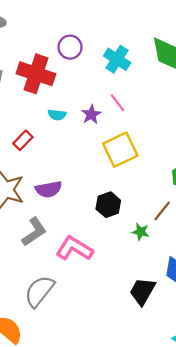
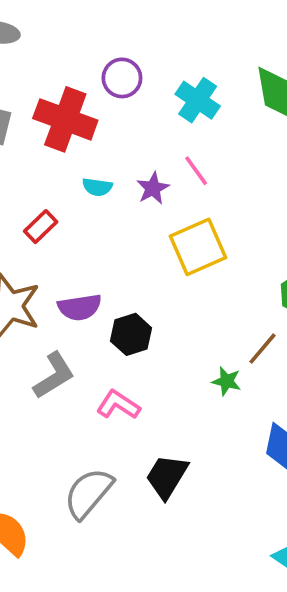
black hexagon: (108, 205) -> (131, 334), moved
pink L-shape: (74, 249) -> (118, 405), size x0.7
gray semicircle: (39, 291) -> (88, 493), moved
black trapezoid: (142, 291) -> (167, 476), moved

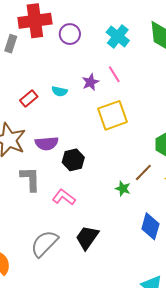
purple circle: (122, 78) -> (70, 34), moved
red cross: (65, 119) -> (35, 21), moved, turned -32
cyan semicircle: (97, 187) -> (60, 91), moved
gray L-shape: (54, 375) -> (30, 179), turned -64

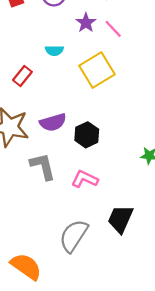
purple star: (90, 82) -> (86, 23), moved
cyan semicircle: (60, 91) -> (54, 50), moved
yellow square: (113, 115) -> (97, 70), moved

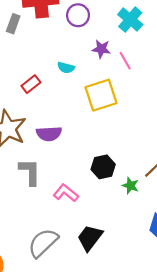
purple star: (86, 23) -> (101, 49), turned 30
black hexagon: (87, 135) -> (103, 167), moved

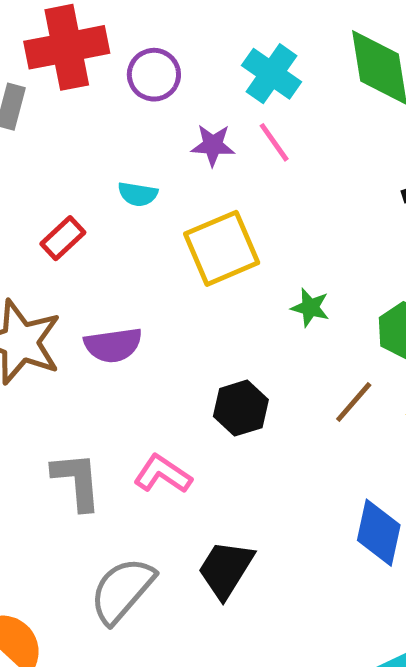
pink line: (125, 61) -> (274, 142), moved
gray L-shape: (30, 172) -> (77, 481), moved
green star: (130, 186) -> (310, 308), moved

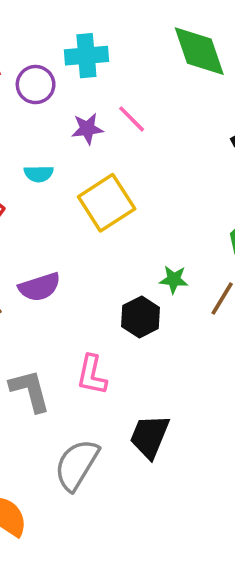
cyan cross: (272, 74) -> (86, 56), moved, turned -30
green star: (310, 308) -> (174, 280), moved
pink L-shape: (163, 474) -> (92, 375), turned -102

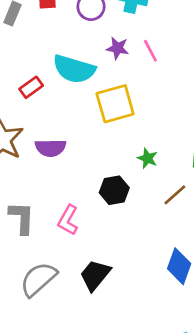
cyan semicircle: (39, 174) -> (74, 69), size x2.0
green star: (174, 280) -> (147, 158), moved

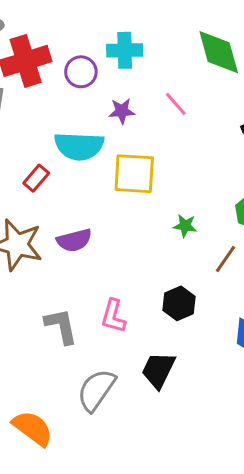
pink line: (150, 51) -> (176, 104), moved
yellow square: (115, 104) -> (134, 174), turned 33
black hexagon: (114, 190) -> (179, 303), moved

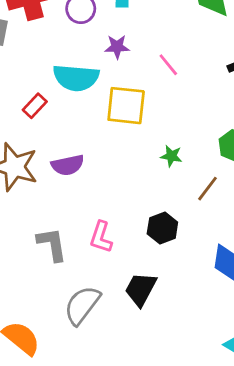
pink line: (176, 104) -> (168, 65), moved

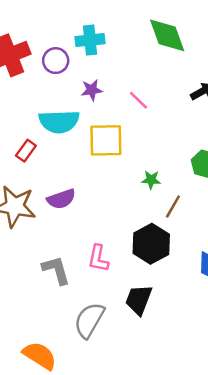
brown line: (208, 189) -> (173, 206), moved
black hexagon: (162, 228) -> (151, 244), size x1.4

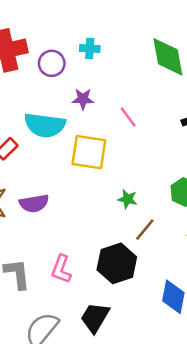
cyan cross: (90, 40) -> (90, 49), size x0.7

